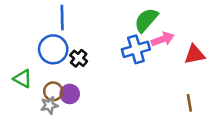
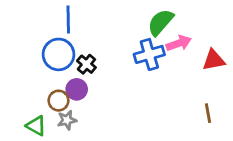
green triangle: (23, 79) -> (36, 126), moved
purple circle: (70, 94) -> (77, 89), moved
gray star: (49, 105) -> (67, 120), moved

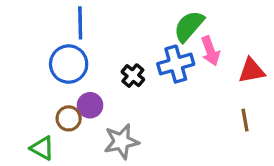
pink arrow: (179, 43) -> (210, 51), turned 90
black cross: (86, 64) -> (133, 76), moved
brown line: (208, 113) -> (245, 120), moved
gray star: (67, 120) -> (121, 142), moved, size x1.5

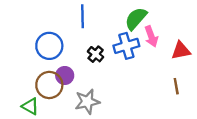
blue line: (80, 23) -> (82, 16), moved
brown circle: (69, 118) -> (49, 85), size x1.5

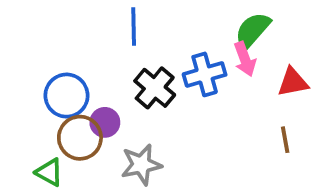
green semicircle: (136, 19) -> (253, 30), moved
blue circle: (49, 46) -> (66, 96), moved
black cross: (96, 54) -> (155, 88), size x1.5

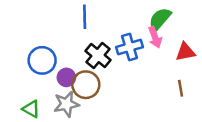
brown circle: (80, 138) -> (86, 85), moved
gray star: (141, 165) -> (66, 104), moved

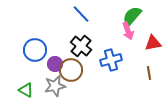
blue line: (85, 17) -> (81, 14), moved, turned -42
blue cross: (130, 47) -> (111, 60), moved

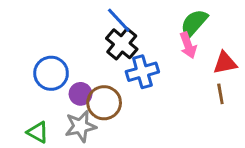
black cross: (81, 46) -> (122, 44), moved
blue cross: (111, 60) -> (142, 72), moved
brown line: (149, 73) -> (220, 94), moved

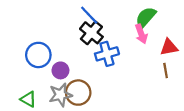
brown circle: (104, 103) -> (78, 93), moved

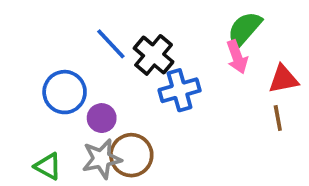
blue line: (89, 15) -> (111, 44), moved

